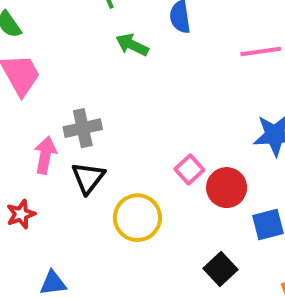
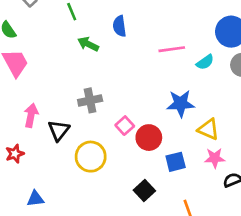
gray cross: (83, 128) -> (90, 100), moved

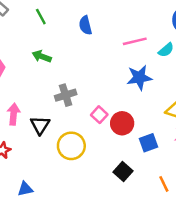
green arrow: (88, 44) -> (42, 56), moved
blue star: (181, 104) -> (139, 78), moved

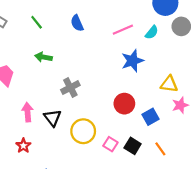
pink square: (99, 115) -> (110, 144), moved
orange line: (164, 184) -> (160, 149), moved

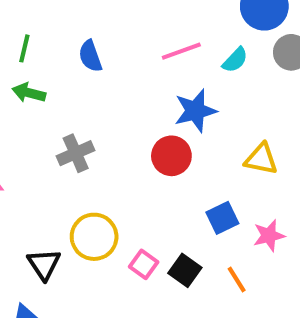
green line: (37, 22) -> (24, 48), moved, turned 48
blue semicircle: (77, 23) -> (90, 56), moved
red circle: (124, 104) -> (171, 156), moved
pink star: (180, 105) -> (269, 236), moved
black triangle: (53, 118) -> (44, 264), moved

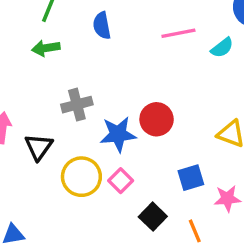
green arrow: (29, 93) -> (46, 48), turned -32
blue star: (195, 111) -> (118, 134), moved
black triangle: (44, 264) -> (39, 147), moved
pink square: (144, 264) -> (121, 181), moved

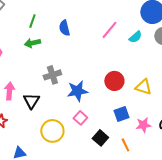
pink line: (178, 33) -> (109, 30), turned -36
red circle: (157, 119) -> (114, 81), moved
yellow circle: (81, 177) -> (52, 131), moved

